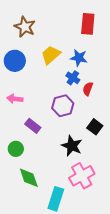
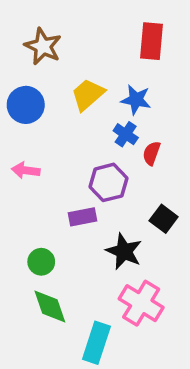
purple rectangle: (33, 126) -> (83, 217), moved, turned -49
green circle: (16, 149) -> (41, 262), moved
pink cross: (82, 176) -> (141, 303), turned -30

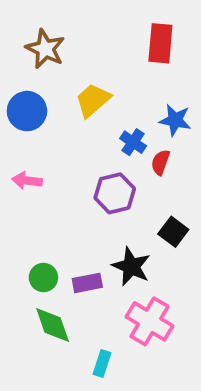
blue star: (136, 100) -> (175, 120), moved
purple rectangle: (83, 217) -> (87, 283), moved
cyan rectangle: (96, 343) -> (102, 363), size x0.6

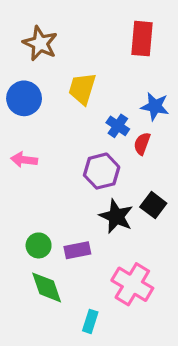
yellow trapezoid: (93, 100) -> (82, 89), turned -32
black star: (131, 267) -> (116, 216), moved

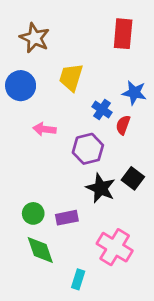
pink arrow: (24, 160) -> (44, 129), moved

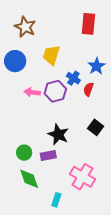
blue star: (134, 93) -> (97, 66), turned 30
purple hexagon: (88, 149) -> (55, 91), moved
black star: (101, 188) -> (58, 134), moved

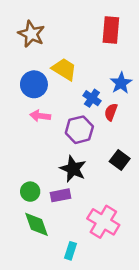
yellow trapezoid: (51, 55) -> (64, 69), turned 105
blue circle: (15, 61) -> (34, 84), moved
purple hexagon: (55, 91) -> (79, 130), moved

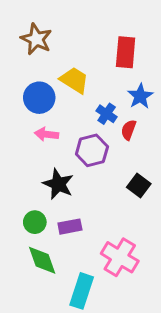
red rectangle: (111, 30) -> (126, 52), moved
black star: (73, 169) -> (58, 184), moved
cyan rectangle: (71, 251) -> (82, 291), size x1.6

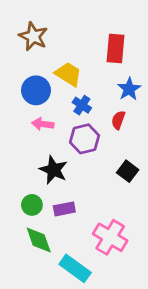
blue cross: (107, 114) -> (82, 105), moved
cyan rectangle: (82, 291) -> (75, 268), turned -72

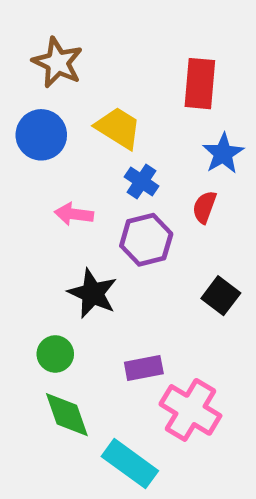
blue circle: (36, 90) -> (41, 135), moved
purple rectangle: (64, 209) -> (144, 368), moved

